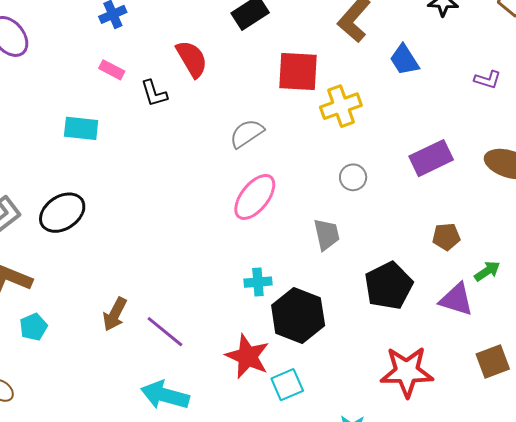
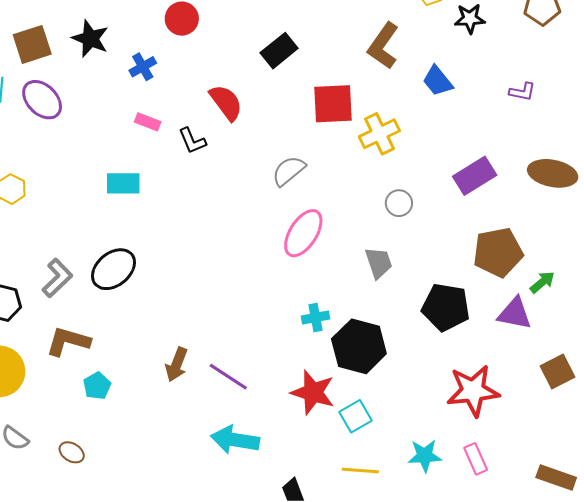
brown pentagon: (446, 237) -> (498, 252), size x1.8
black pentagon: (389, 286) -> (446, 307), turned -30

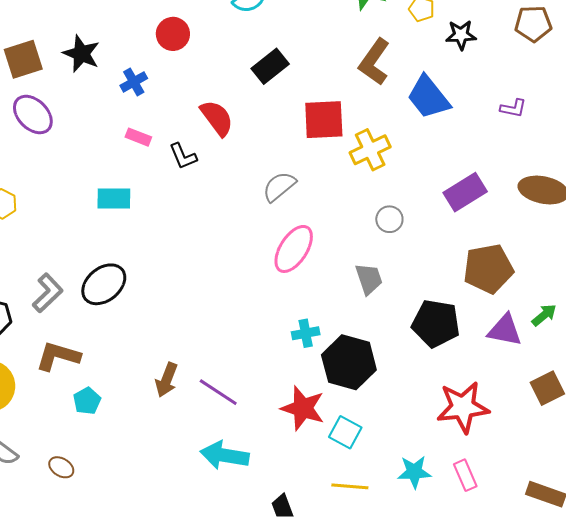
blue trapezoid: (438, 81) -> (428, 97), size x1.4
green arrow: (542, 282) -> (544, 315), moved
cyan square: (355, 416) -> (345, 432), turned -32

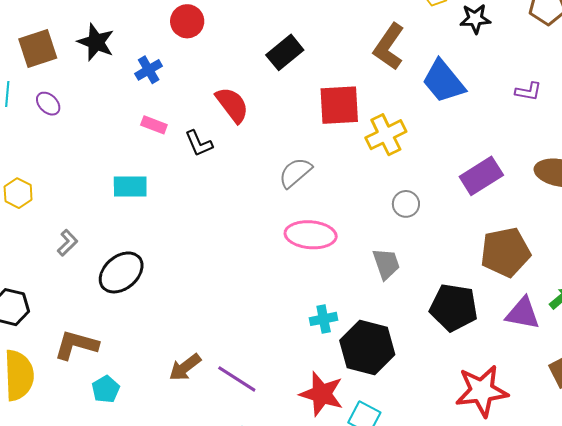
purple ellipse: (33, 115) -> (48, 104), size x0.6
pink ellipse: (294, 249) -> (311, 235), turned 63
gray L-shape: (48, 293) -> (67, 243), moved, size x0.7
brown arrow: (166, 380) -> (185, 367), turned 32

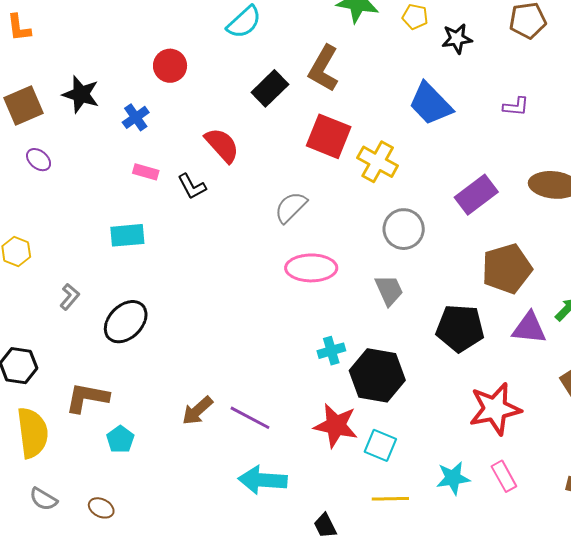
brown L-shape: (389, 47) -> (324, 68), moved
red square: (339, 105) -> (329, 136), turned 30
yellow cross: (386, 135) -> (378, 162), turned -30
gray circle: (406, 204) -> (404, 229), size x1.5

